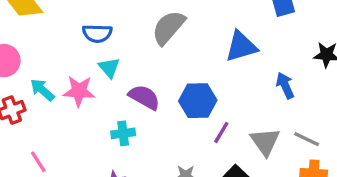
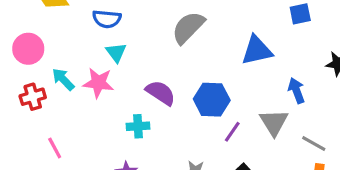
blue semicircle: (97, 33) -> (107, 19), moved
cyan triangle: (109, 68) -> (116, 53), moved
gray triangle: (265, 142) -> (274, 122), moved

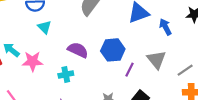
pink star: (98, 83) -> (32, 61), moved
blue arrow: (296, 91) -> (165, 27), moved
gray line: (314, 143) -> (185, 70), turned -56

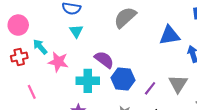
blue hexagon: (113, 50) -> (123, 79), moved
cyan cross: (66, 75) -> (88, 81), size x1.5

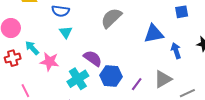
cyan cross: (88, 81) -> (78, 79), turned -30
gray triangle: (178, 84) -> (163, 79), turned 30

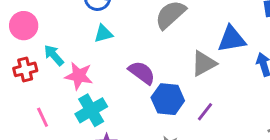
cyan triangle: (66, 32) -> (103, 34), turned 48
cyan cross: (78, 79) -> (91, 110), moved
gray triangle: (163, 79) -> (204, 64), moved

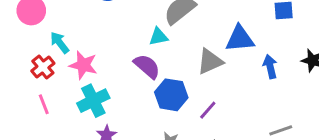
cyan triangle: (103, 34) -> (158, 37), moved
red cross: (25, 69) -> (43, 67), moved, turned -30

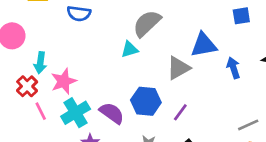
cyan arrow: (60, 43) -> (40, 63), turned -130
pink star: (83, 65) -> (64, 81), turned -30
purple semicircle: (147, 66) -> (112, 113), moved
pink line: (44, 104) -> (41, 111), moved

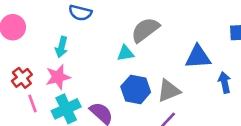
cyan arrow: (40, 63) -> (61, 47), moved
gray triangle: (178, 68) -> (169, 91), moved
blue hexagon: (146, 101) -> (136, 89), moved

